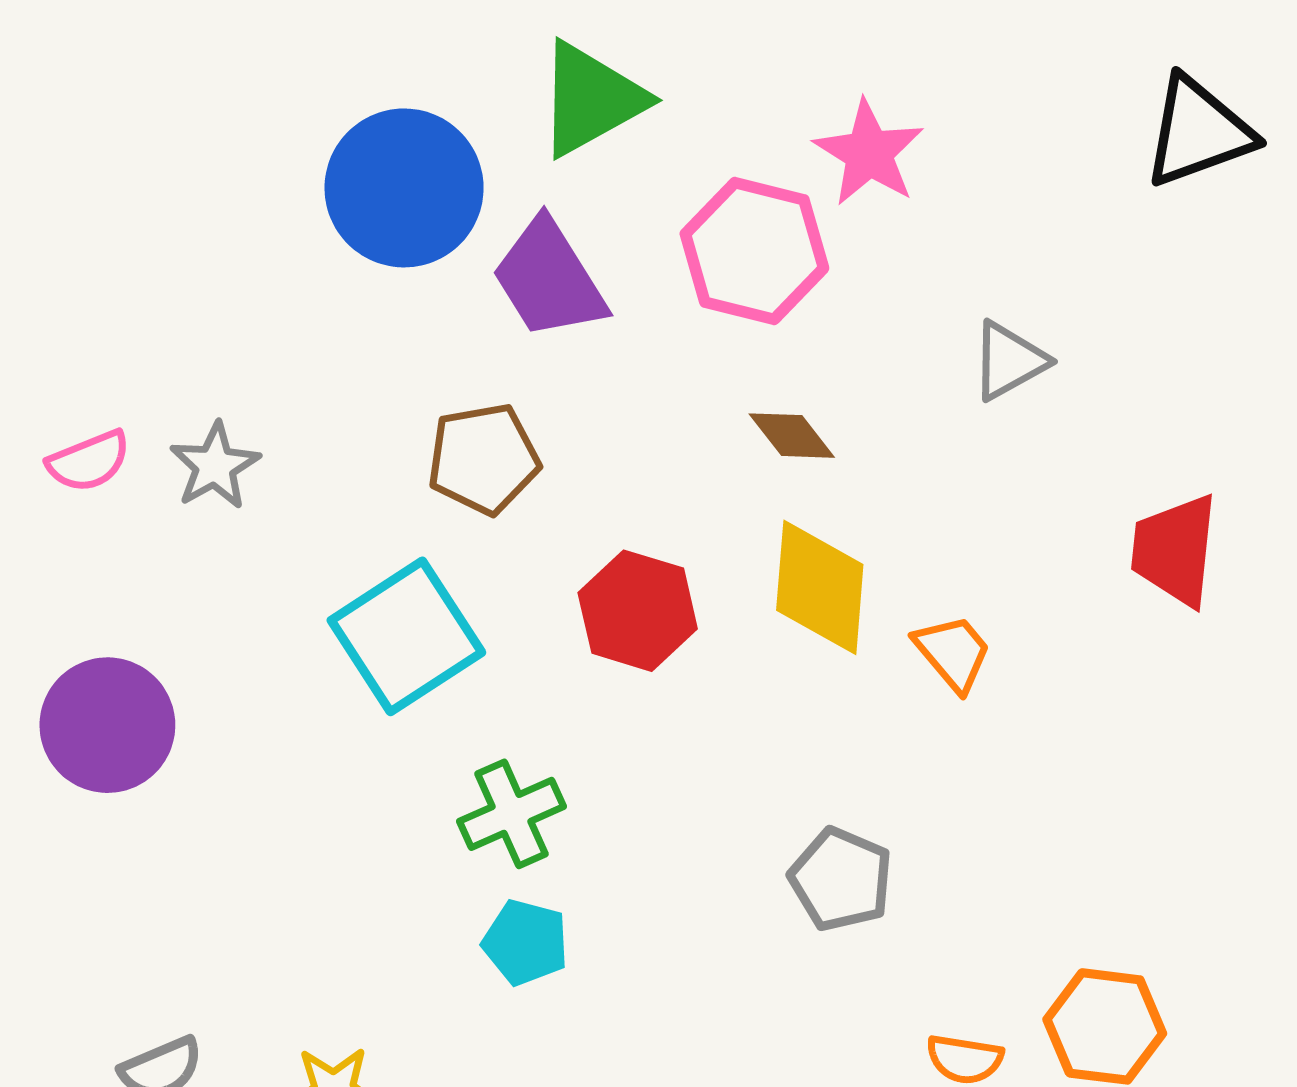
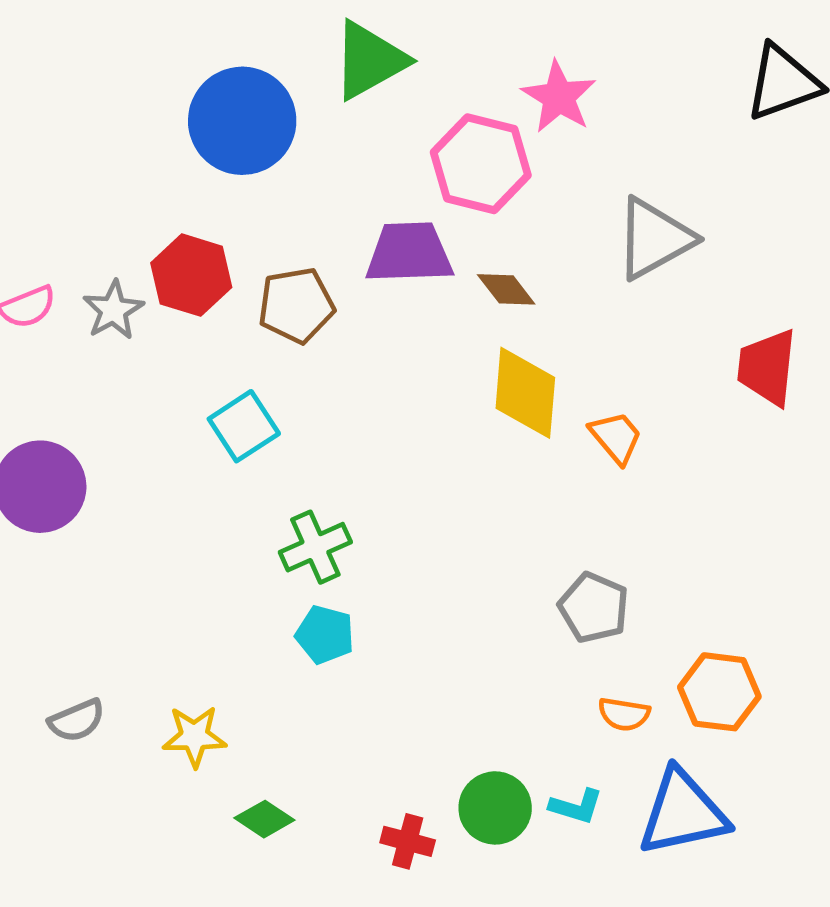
purple trapezoid: (549, 279) -> (409, 253), moved, turned 120
gray triangle: (1009, 361) -> (654, 239), size x1.5
red hexagon: (638, 611) -> (191, 275), moved
cyan square: (406, 636) -> (244, 426), size x0.7
gray pentagon: (841, 879) -> (594, 608), moved

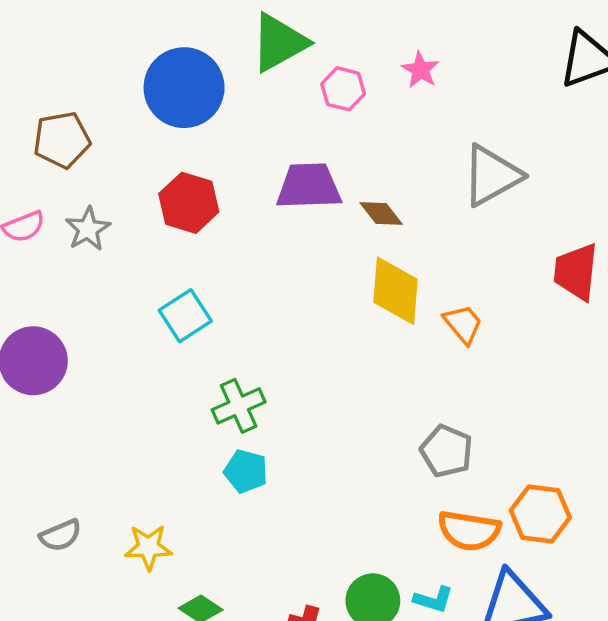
pink star: (559, 97) -> (420, 70), size x0.7
pink hexagon: (481, 164) -> (343, 89), moved, size x0.6
red hexagon: (191, 275) -> (189, 203), moved
brown pentagon: (296, 305) -> (62, 140), moved
orange semicircle: (624, 714) -> (469, 531), size x1.6

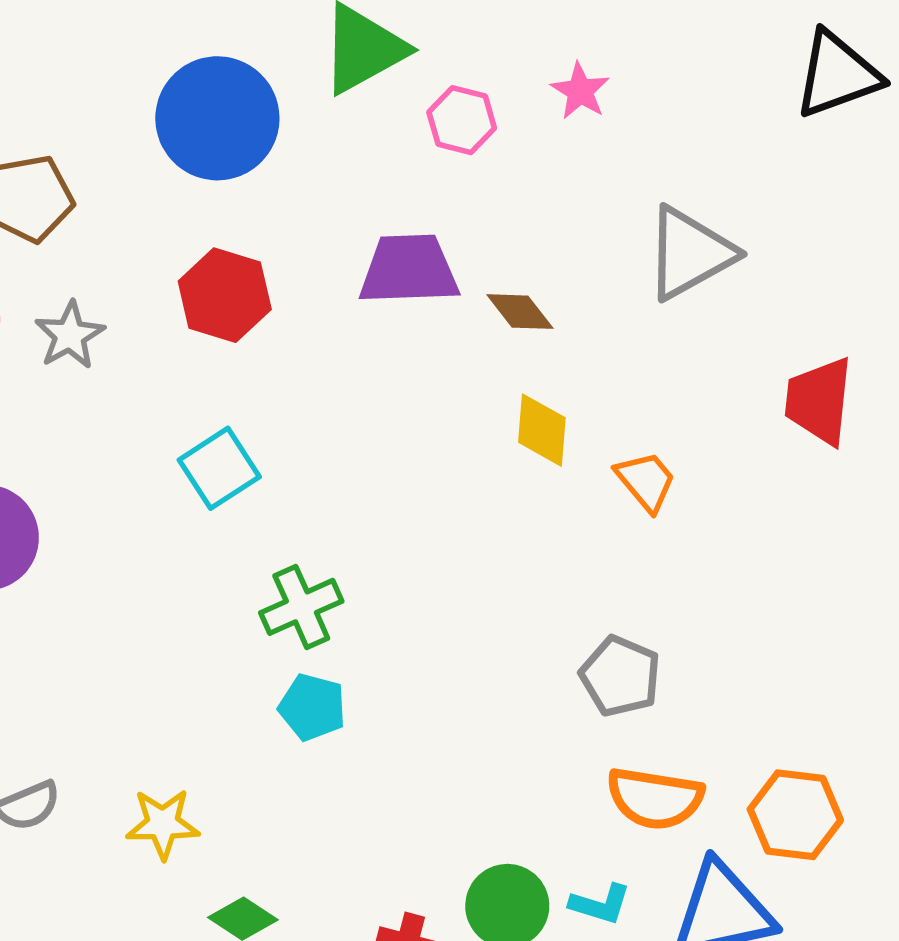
yellow diamond: (395, 291) -> (542, 430), size x0.7
orange hexagon: (540, 514) -> (795, 815), moved

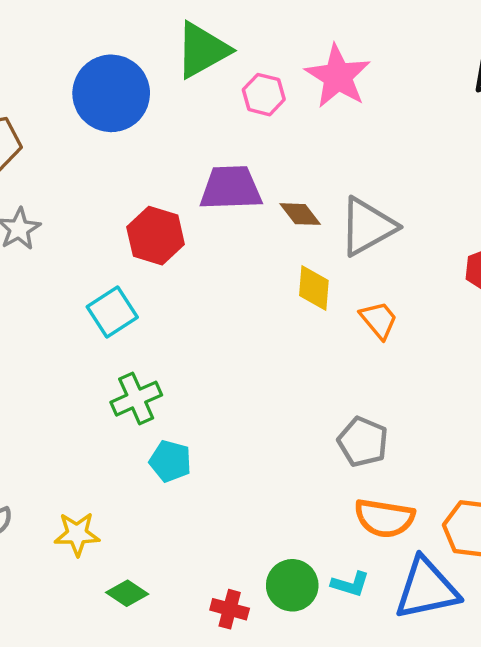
pink star: (580, 91) -> (338, 76), size x1.8
gray triangle: (690, 253) -> (367, 227), moved
red hexagon: (225, 295) -> (156, 236), moved
green cross: (301, 607) -> (136, 399), moved

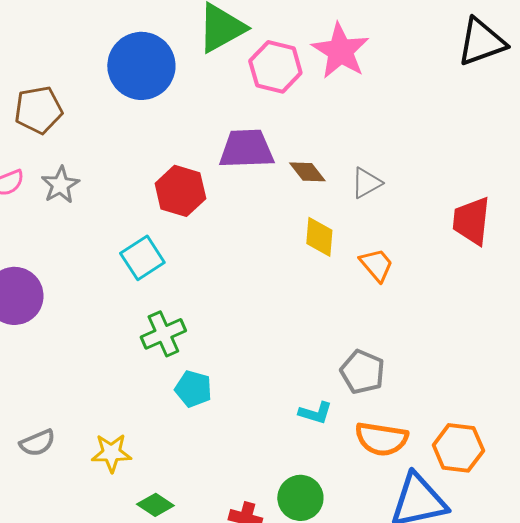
pink hexagon: (264, 95) -> (275, 67), size x1.4
gray triangle: (367, 227) -> (366, 183), size x0.6
cyan L-shape: (350, 584) -> (315, 413), moved

